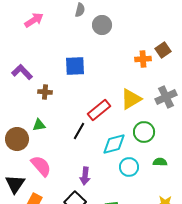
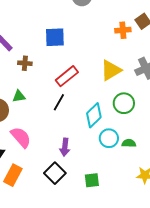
red rectangle: (99, 110) -> (67, 76), moved
cyan diamond: (114, 144) -> (94, 115), turned -30
green semicircle: (160, 162) -> (129, 143), moved

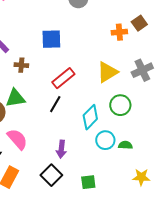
green triangle: (19, 96) -> (15, 98), size x1.5

